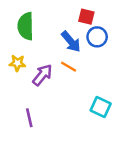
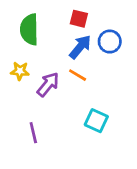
red square: (86, 17) -> (79, 19), moved
blue arrow: (71, 42) -> (80, 47), turned -100
cyan square: (101, 107) -> (96, 121), moved

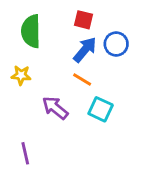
purple arrow: (48, 84) -> (55, 108), moved, turned -90
cyan square: (96, 121) -> (101, 109), moved
purple line: (33, 133) -> (25, 153), moved

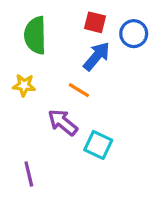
blue circle: (116, 44) -> (134, 34), moved
orange line: (82, 79) -> (79, 90), moved
cyan square: (101, 109) -> (98, 145), moved

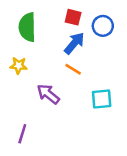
orange line: (79, 90) -> (73, 69), moved
cyan square: (98, 145) -> (102, 99), moved, turned -30
purple line: (29, 174) -> (22, 134), turned 30

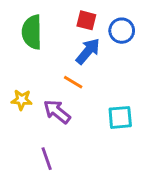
yellow star: (19, 66) -> (22, 100), moved
orange line: (73, 69) -> (73, 82), moved
purple line: (22, 134) -> (47, 159), moved, turned -36

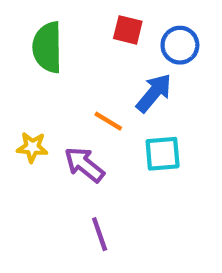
blue arrow: (88, 51) -> (154, 93), moved
cyan square: (120, 117) -> (163, 154), moved
purple line: (47, 159) -> (100, 234), moved

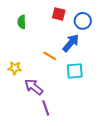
green semicircle: (47, 47) -> (22, 22), size x0.6
purple arrow: (84, 165) -> (34, 87), moved

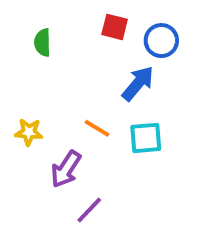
orange line: (50, 56) -> (97, 128), moved
purple arrow: (34, 87) -> (66, 169), turned -96
purple line: (46, 108) -> (89, 210), turned 63

